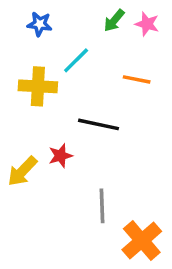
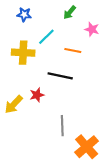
pink star: (147, 24) -> (92, 29), moved
orange line: (137, 79) -> (73, 50), moved

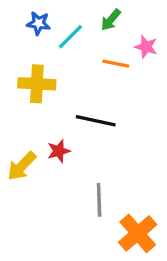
cyan line: (46, 37) -> (70, 37), moved
orange line: (73, 50) -> (116, 64), moved

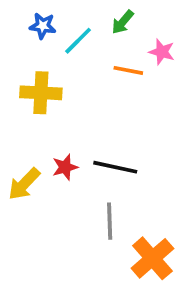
black line: (96, 121) -> (115, 167), moved

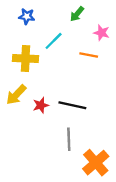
cyan line: (78, 41) -> (54, 41), moved
orange line: (128, 70) -> (89, 55), moved
yellow arrow: (24, 184) -> (16, 95), moved

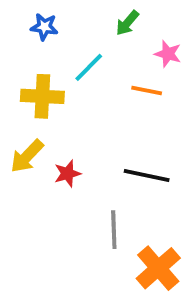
black line: (72, 105) -> (147, 175), moved

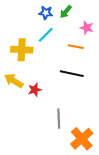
blue star: (44, 27) -> (46, 13), moved
yellow arrow: (27, 156) -> (14, 81), turned 78
black line: (147, 175) -> (72, 74), moved

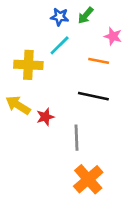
gray line: (59, 119) -> (76, 138), moved
orange cross: (82, 139) -> (88, 179), moved

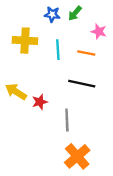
cyan line: (60, 45) -> (58, 50), moved, turned -48
yellow cross: (28, 65) -> (25, 41), moved

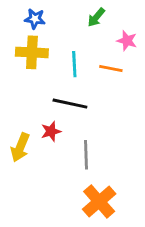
blue star: (52, 14) -> (35, 19), moved
black line: (82, 84) -> (70, 104), moved
yellow arrow: (16, 92) -> (20, 147), moved, turned -100

